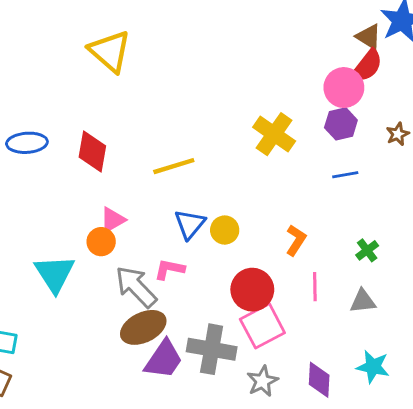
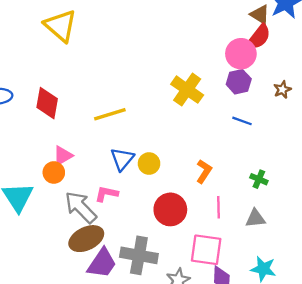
blue line: (345, 175) -> (242, 121), turned 30
green cross: (367, 250) -> (259, 179), turned -30
pink square: (262, 326) -> (206, 250), moved, turned 36

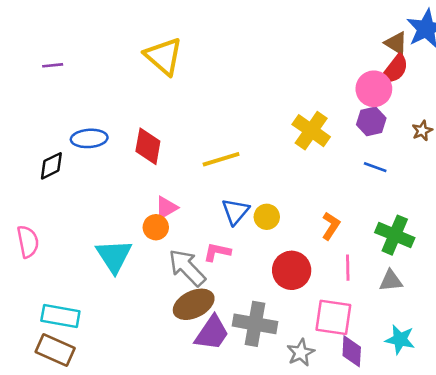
green cross: (259, 179) -> (395, 235), size x1.8

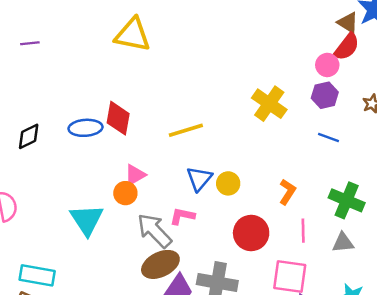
yellow triangle: (164, 56) -> (133, 35), turned -30
pink circle: (374, 89) -> (327, 65), size x0.7
blue ellipse: (89, 138) -> (86, 128), moved

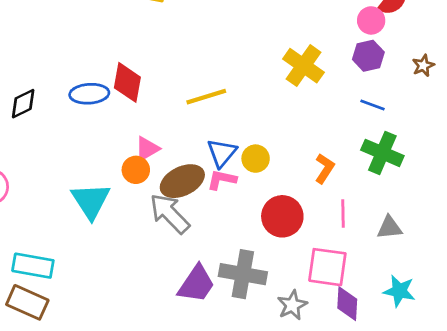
green cross: (347, 200) -> (382, 153), moved
pink L-shape: (182, 216) -> (222, 180), moved
brown ellipse: (160, 264) -> (182, 181), moved

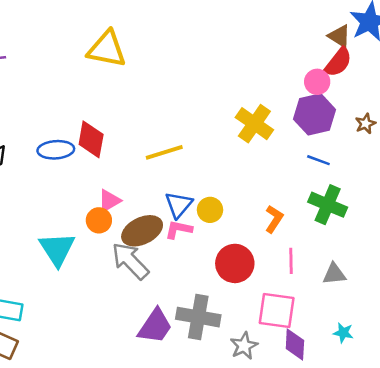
purple hexagon: (368, 56) -> (315, 114), size x1.4
cyan star: (399, 291) -> (343, 333), size x0.7

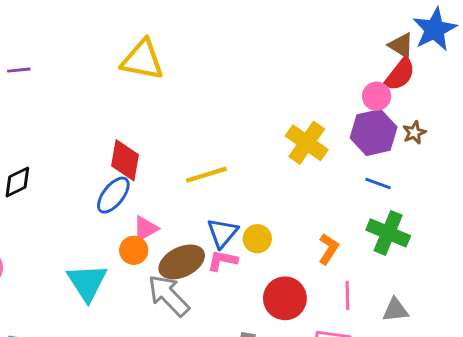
brown star: (366, 124) -> (414, 133), moved
blue ellipse: (56, 150) -> (113, 195), moved, turned -48

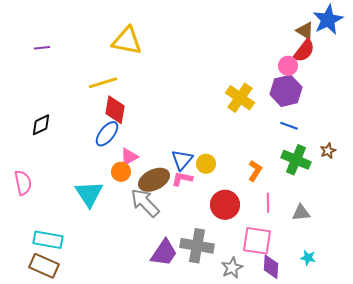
brown star: (414, 133) -> (328, 151), moved
yellow line: (206, 175) -> (103, 83), moved

